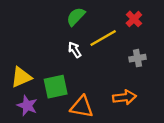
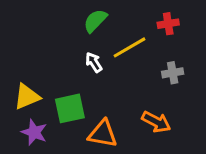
red cross: (134, 19) -> (168, 24), turned 35
orange arrow: (124, 97) -> (156, 122), turned 35

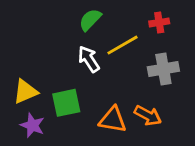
white arrow: (94, 62) -> (89, 59), size x1.4
gray cross: (173, 73) -> (163, 69), size x1.5
orange triangle: (103, 134) -> (113, 120), moved

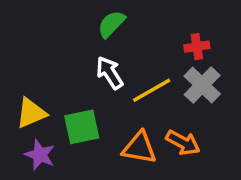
red cross: (159, 22) -> (197, 47), moved
yellow line: (123, 45) -> (152, 90), moved
gray cross: (163, 69) -> (202, 85), turned -36

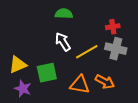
green semicircle: (111, 24) -> (64, 14), turned 48
gray cross: (202, 85) -> (116, 49), turned -30

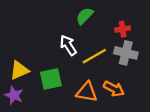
green semicircle: (64, 14) -> (85, 16), moved, turned -48
purple star: (23, 89) -> (14, 95), moved

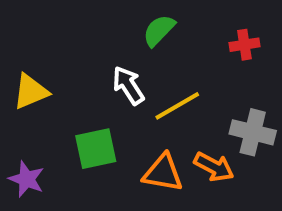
red cross: (123, 29) -> (244, 45), moved
gray cross: (126, 53) -> (253, 132), moved
yellow triangle: (19, 70) -> (31, 92), moved

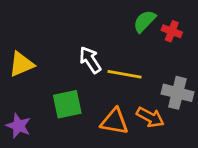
green semicircle: (159, 30) -> (145, 21), moved
red cross: (244, 45) -> (172, 31), turned 30
yellow line: (177, 106) -> (124, 74), turned 40

